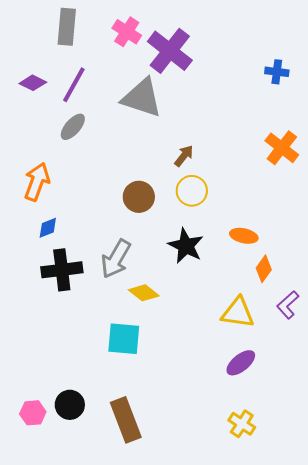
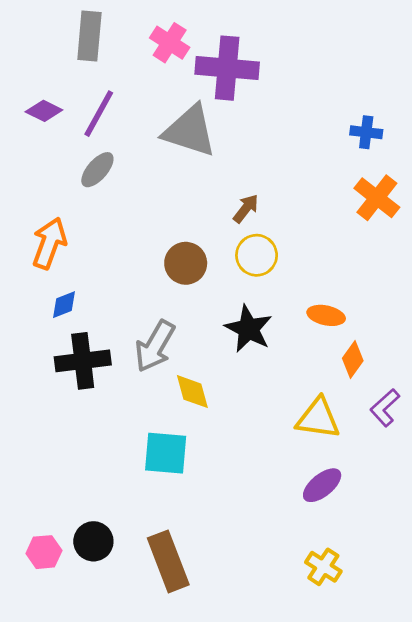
purple cross: (170, 51) -> (227, 68), turned -33
blue cross: (277, 72) -> (366, 132), moved
yellow diamond: (144, 293) -> (192, 392), turned 36

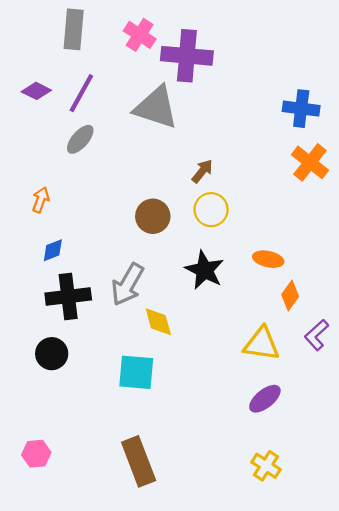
blue cross: (366, 132) -> (301, 109), size x1.4
orange arrow: (49, 243) -> (41, 200), size x0.6
black circle: (93, 541) -> (52, 354), moved

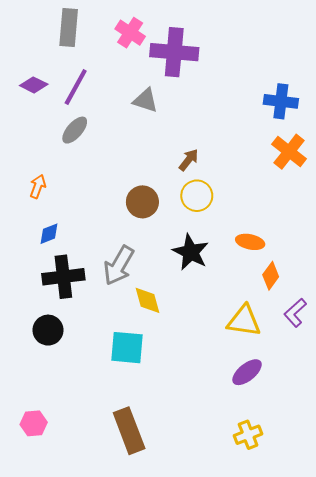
gray triangle: (156, 107) -> (145, 100), size x0.6
yellow cross: (266, 466) -> (248, 435), turned 36

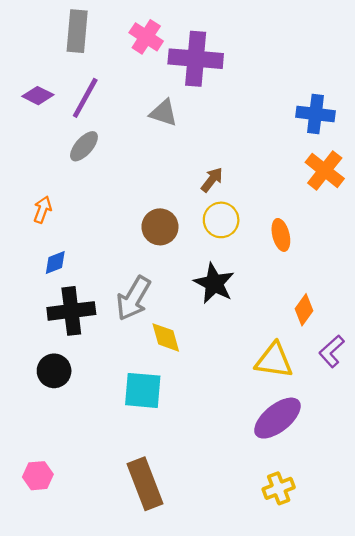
orange ellipse: (250, 242) -> (281, 235), moved, turned 64
purple ellipse: (247, 372) -> (277, 418), size x1.4

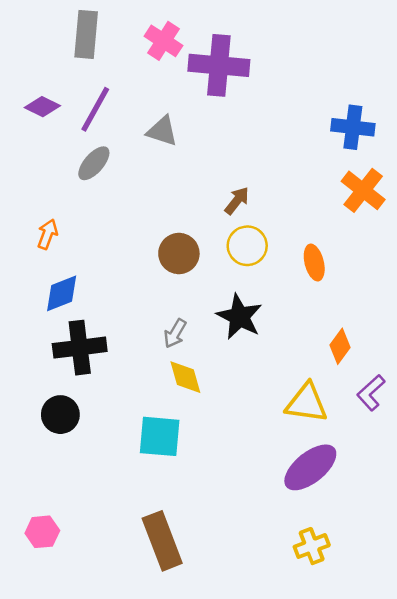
gray triangle: (163, 113) -> (162, 131), moved
blue diamond: (55, 263) -> (62, 293), size x1.4
gray arrow: (134, 298) -> (175, 333), moved, size x0.6

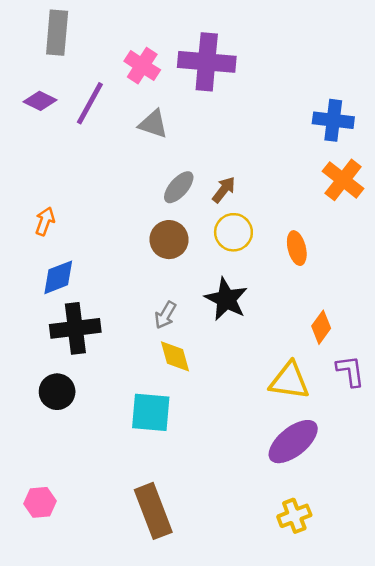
gray rectangle: (86, 34) -> (57, 33), moved
pink cross: (163, 41) -> (142, 66), moved
gray ellipse: (94, 163) -> (179, 187), moved
purple L-shape: (371, 393) -> (350, 371), turned 124

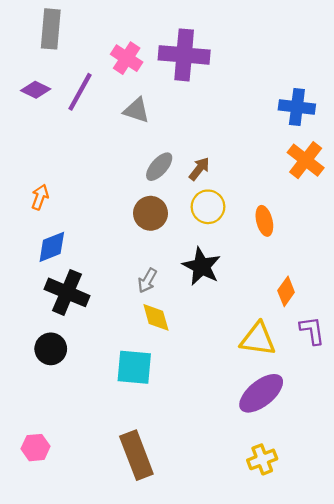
black cross: (75, 328) -> (67, 292), turned 30

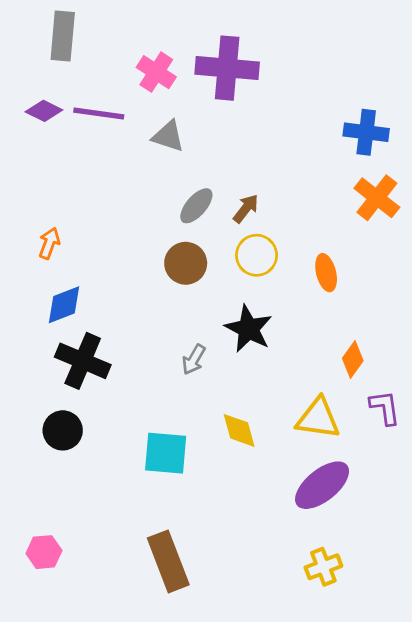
purple line: (80, 92) -> (99, 114), turned 69
gray arrow: (147, 281) -> (194, 360), moved
yellow diamond: (156, 317) -> (239, 430), moved

